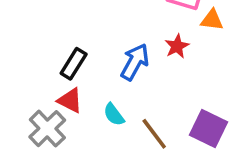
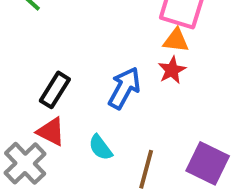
orange triangle: (212, 20) -> (176, 40), moved
brown line: (154, 134) -> (146, 169), turned 52

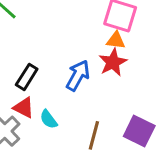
red star: (172, 70) -> (113, 62), size x1.4
cyan semicircle: (100, 147) -> (49, 119), moved

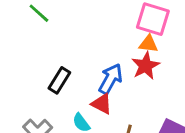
red triangle: (24, 108) -> (102, 104), moved

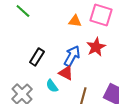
orange triangle: (148, 44) -> (75, 21), moved

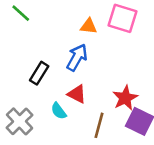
red star: (96, 47) -> (125, 98), moved
blue arrow: (72, 56) -> (77, 57), moved

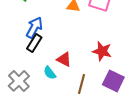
blue arrow: (77, 57) -> (34, 28), moved
red star: (125, 98) -> (102, 51), moved, turned -30

